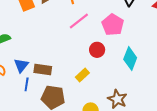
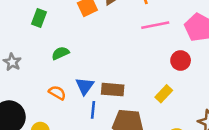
pink line: (79, 21) -> (155, 25), turned 30

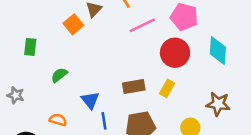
red circle: (181, 60) -> (175, 53), size x1.5
brown rectangle: (113, 90) -> (134, 87), moved
orange semicircle: (57, 93) -> (58, 120), moved

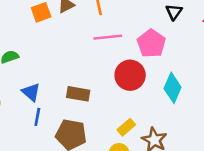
yellow rectangle: (167, 88) -> (126, 127), moved
blue triangle: (90, 100) -> (31, 92), turned -30

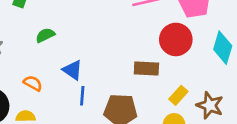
brown rectangle: (78, 94) -> (146, 69), moved

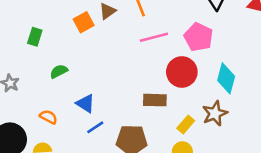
blue line: (82, 96) -> (95, 127), turned 54
brown star: (210, 105) -> (215, 113), moved, turned 30

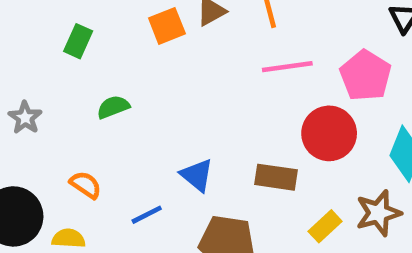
blue triangle: (85, 103) -> (197, 175), moved
blue line: (95, 127) -> (147, 215), moved

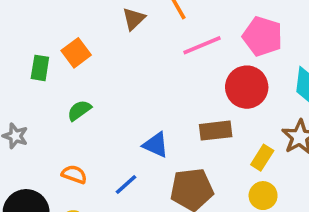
orange square: (167, 26) -> (76, 53), moved

